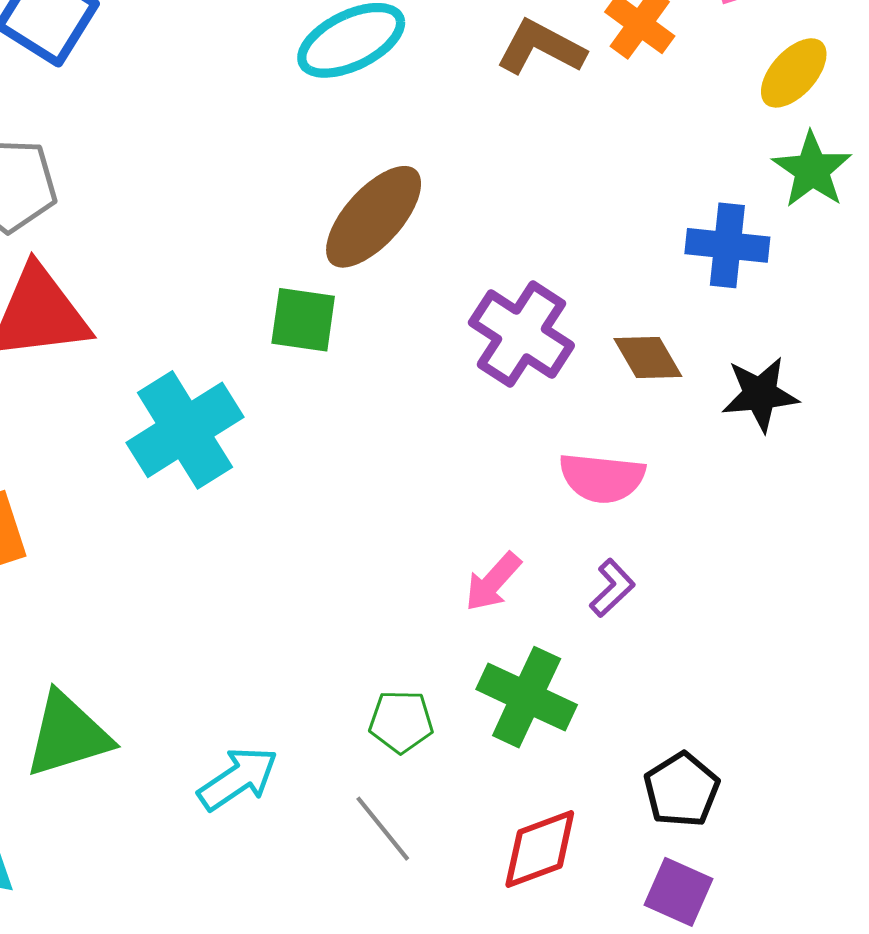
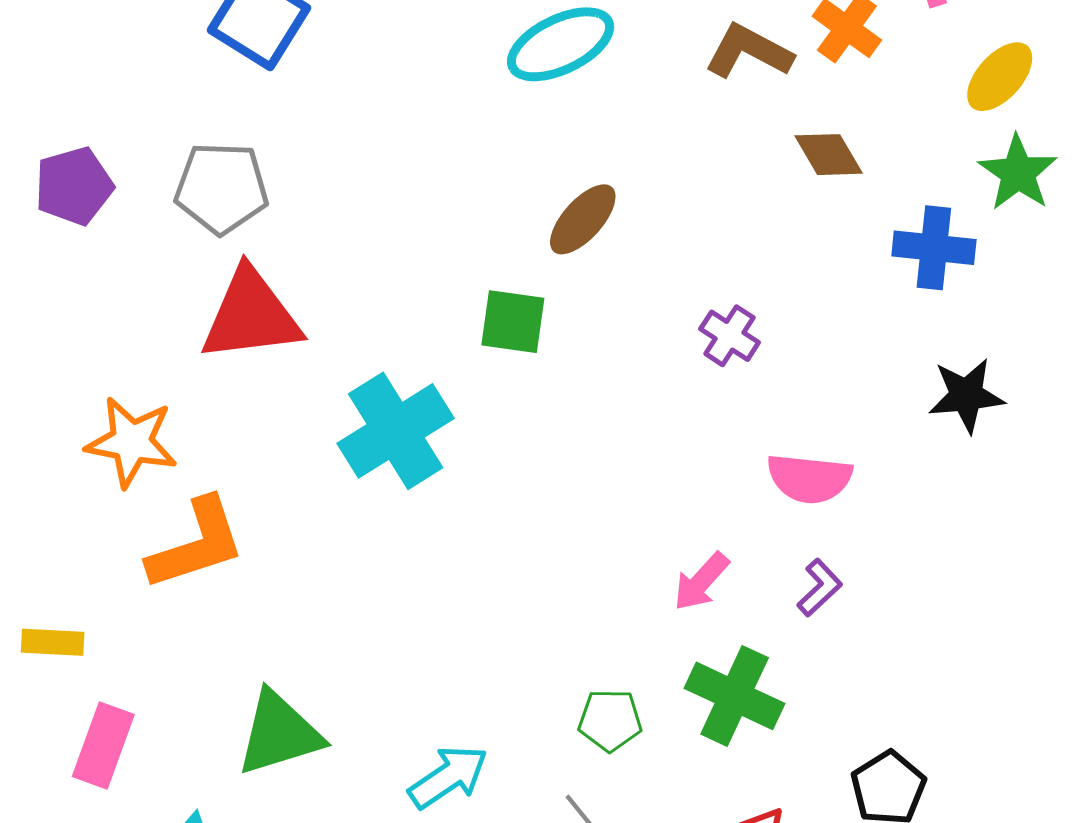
brown ellipse: (374, 217) -> (583, 219), size x0.7
purple cross: (521, 334) -> (730, 336), size x0.6
brown diamond: (648, 357) -> (829, 155), moved

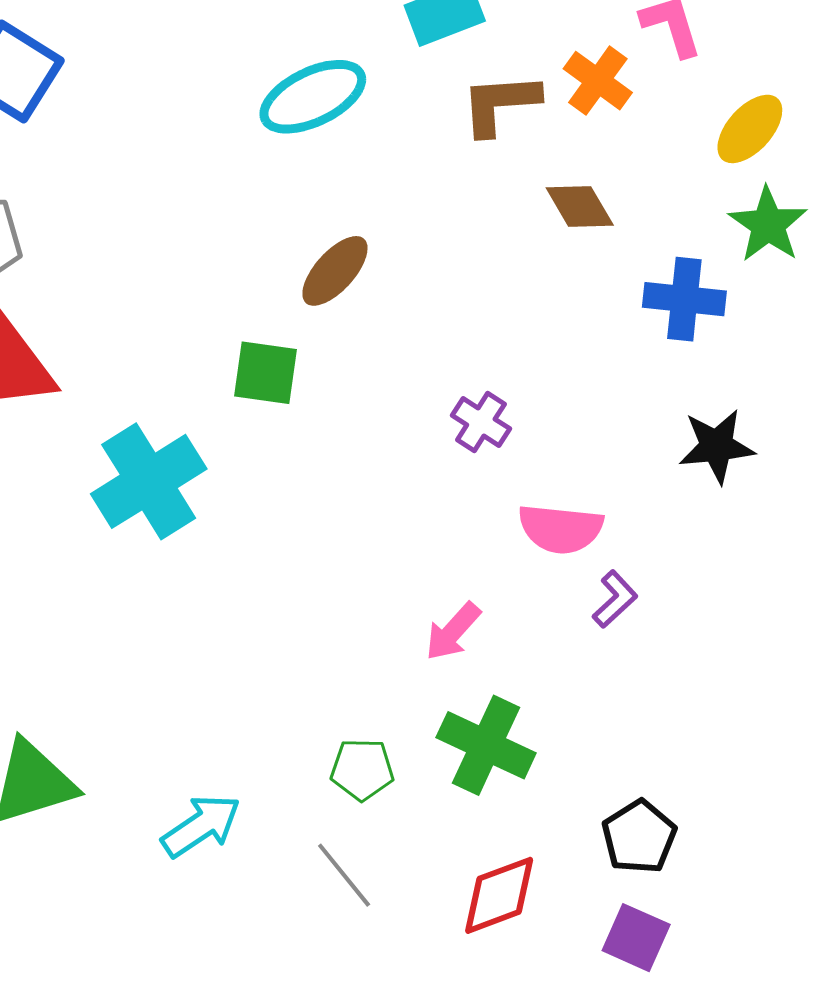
brown L-shape: (749, 51) -> (500, 104), turned -32
purple cross: (730, 336) -> (481, 422), moved
purple L-shape: (820, 588) -> (615, 599), moved

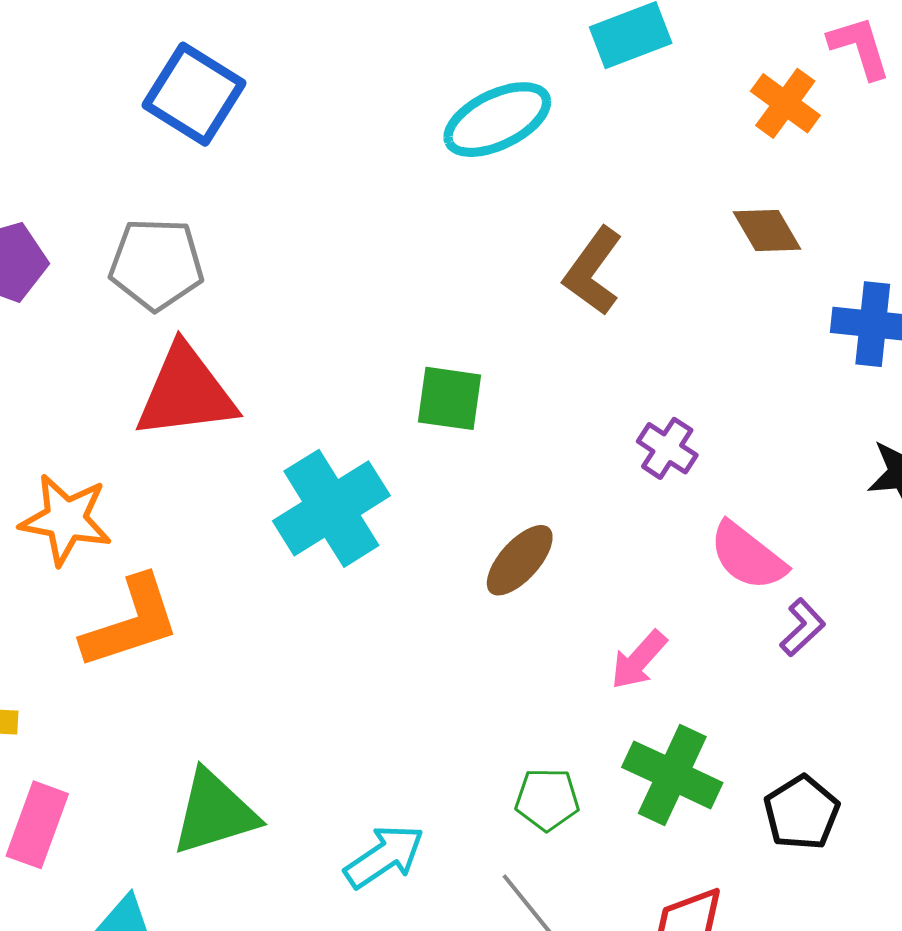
brown L-shape: (500, 104) -> (593, 271), moved, turned -50
brown ellipse: (335, 271) -> (520, 560), moved
pink semicircle: (561, 529) -> (748, 556), turned 32
black pentagon: (639, 837) -> (802, 813), moved

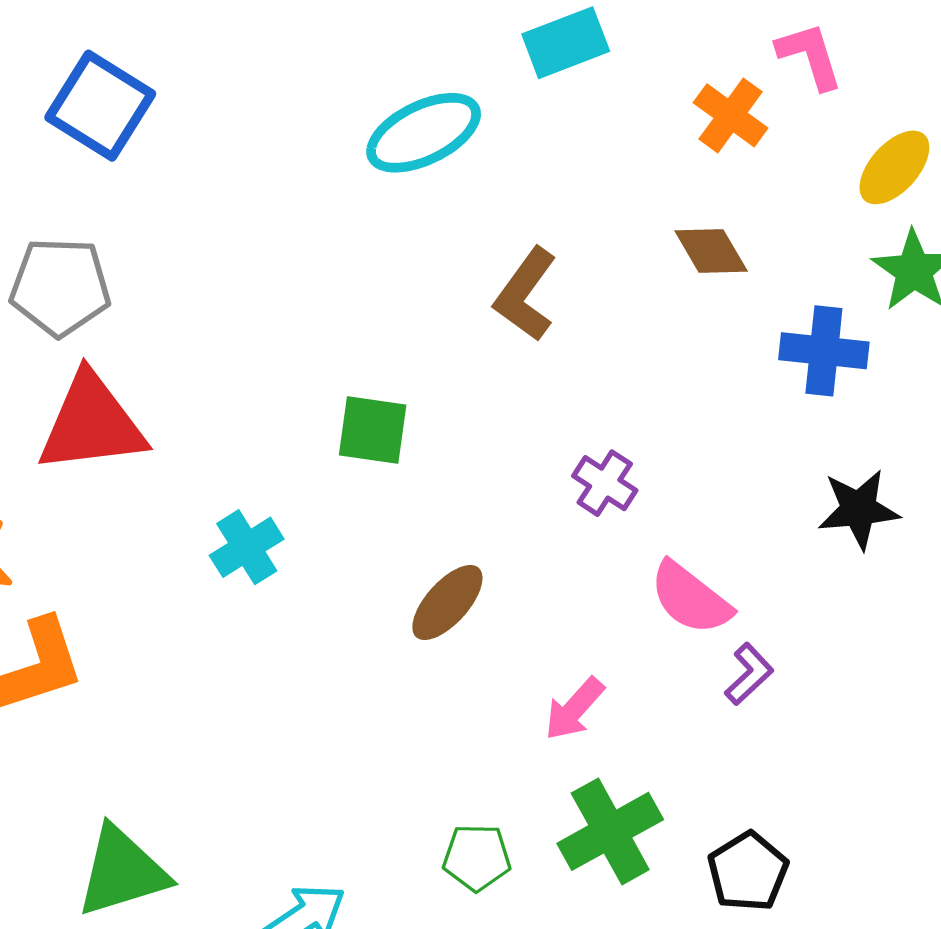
cyan cross: (331, 508) -> (247, 547), size x0.6
green cross: (672, 775) -> (610, 831), turned 36

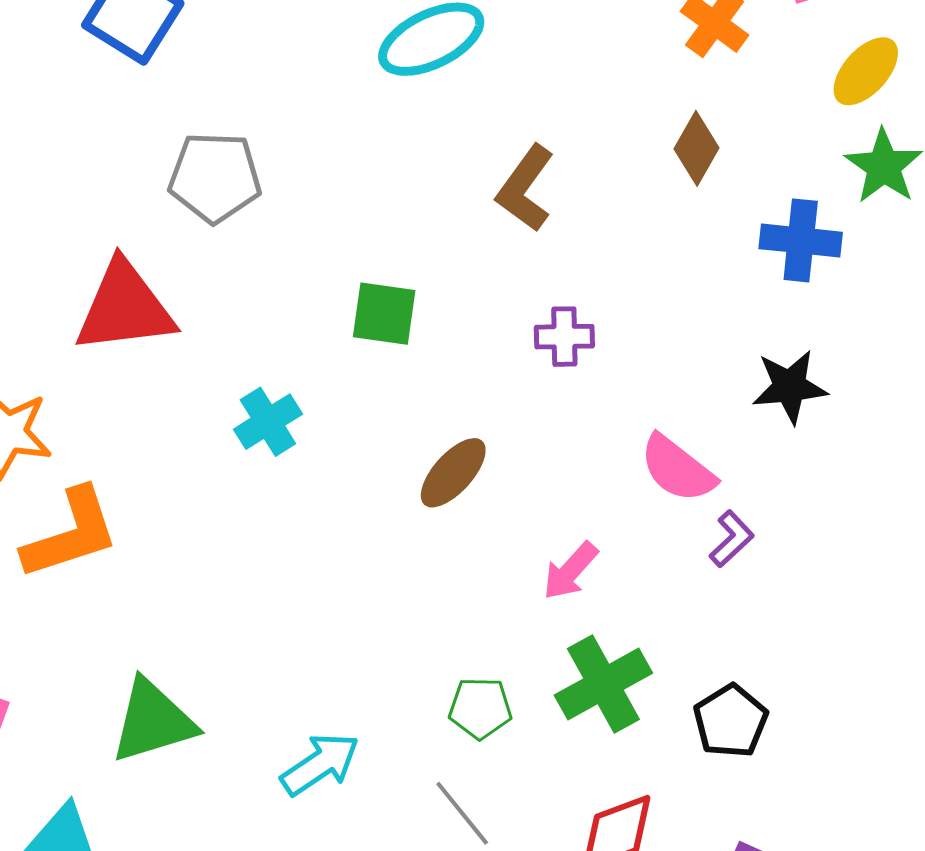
brown diamond: (711, 251) -> (697, 148), turned 60
gray pentagon: (60, 287) -> (215, 177), moved
purple cross: (605, 483) -> (564, 337), moved, turned -34
black star: (859, 509) -> (790, 387), moved

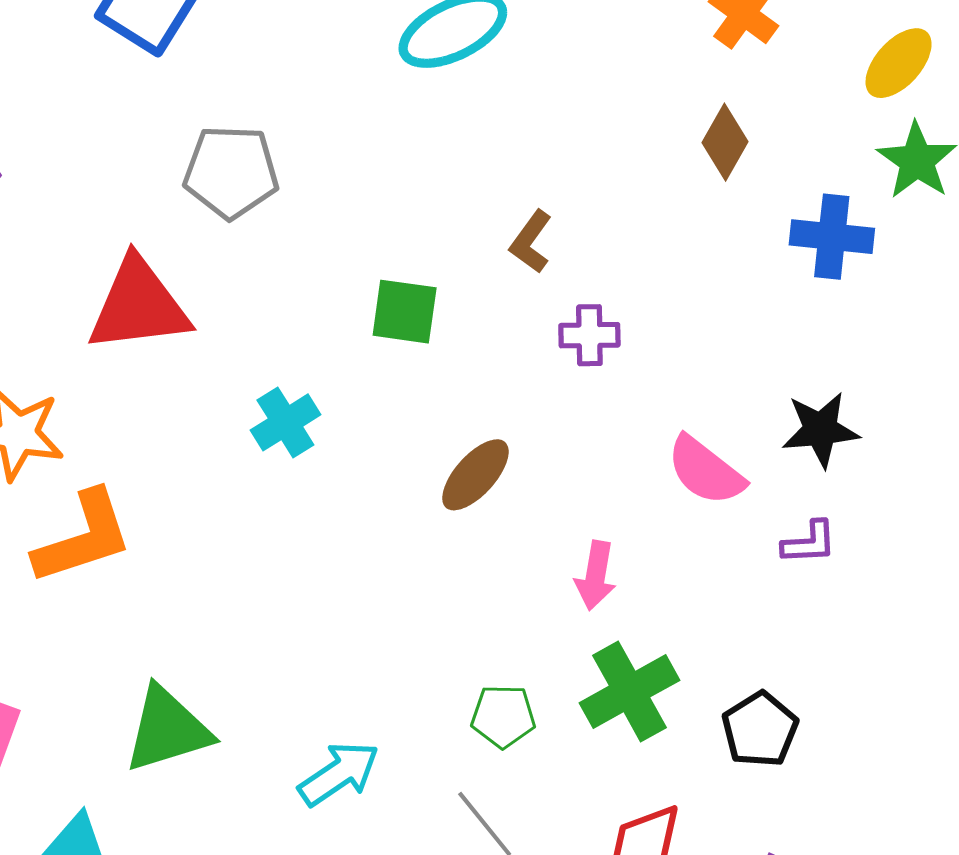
brown L-shape: (525, 188) -> (531, 242), moved, size x0.7
black star: (790, 387) -> (820, 430), moved
purple L-shape: (732, 539) -> (809, 543), moved, turned 40
pink arrow: (570, 571) -> (596, 575), turned -32

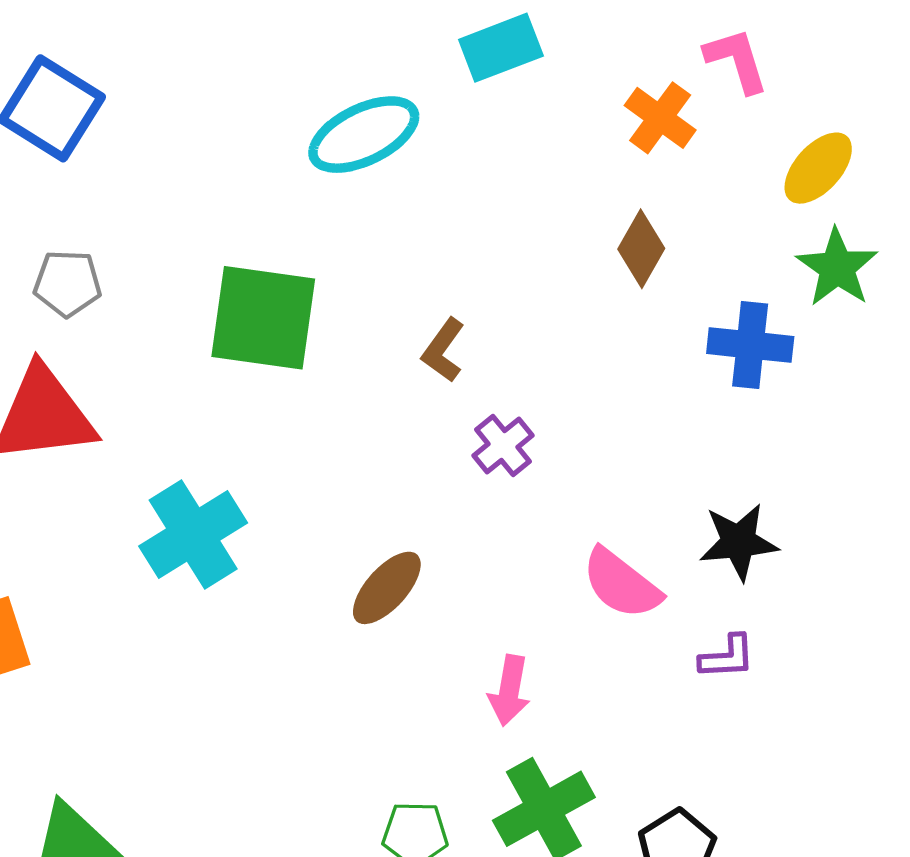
gray pentagon: (231, 172) -> (67, 283), moved, size x0.7
green square: (405, 312) -> (263, 318), moved, size x1.6
purple cross: (589, 335) -> (503, 446), turned -38
cyan cross: (285, 422) -> (193, 535), size x1.5

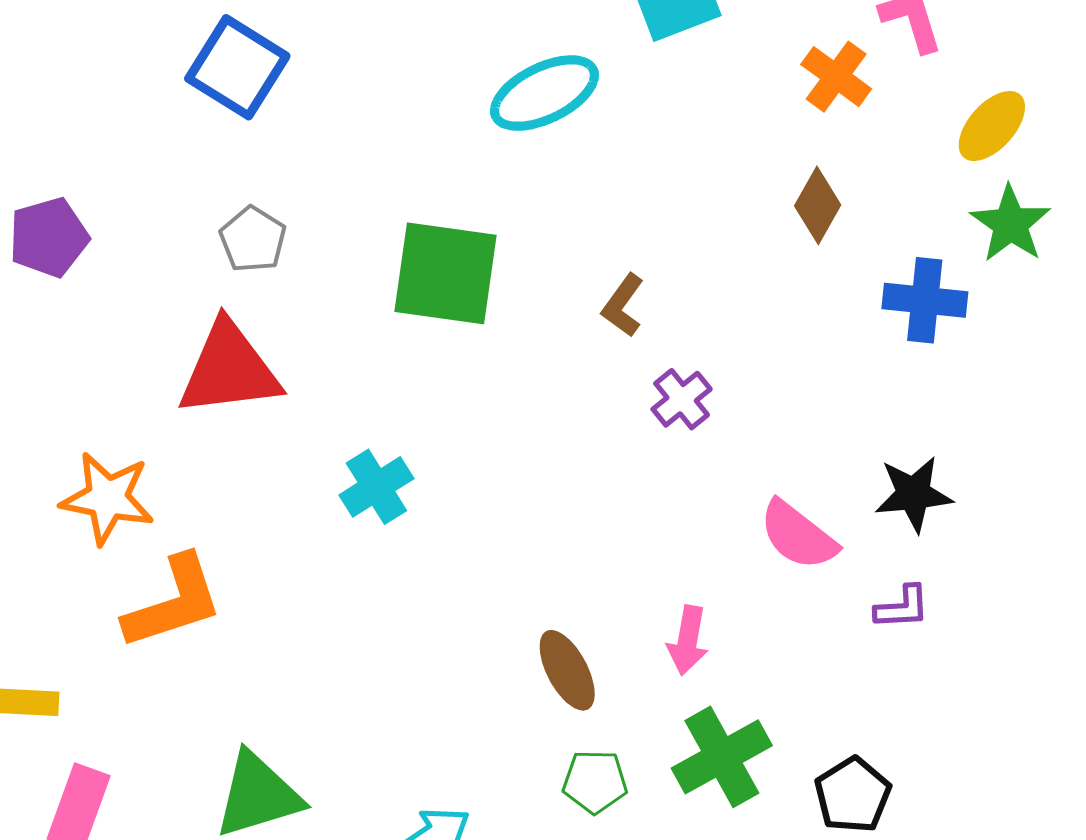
gray pentagon: (67, 283) -> (253, 239), turned 30
cyan cross: (193, 535) -> (376, 487), size x0.7
brown ellipse: (387, 588) -> (567, 670), moved, turned -70

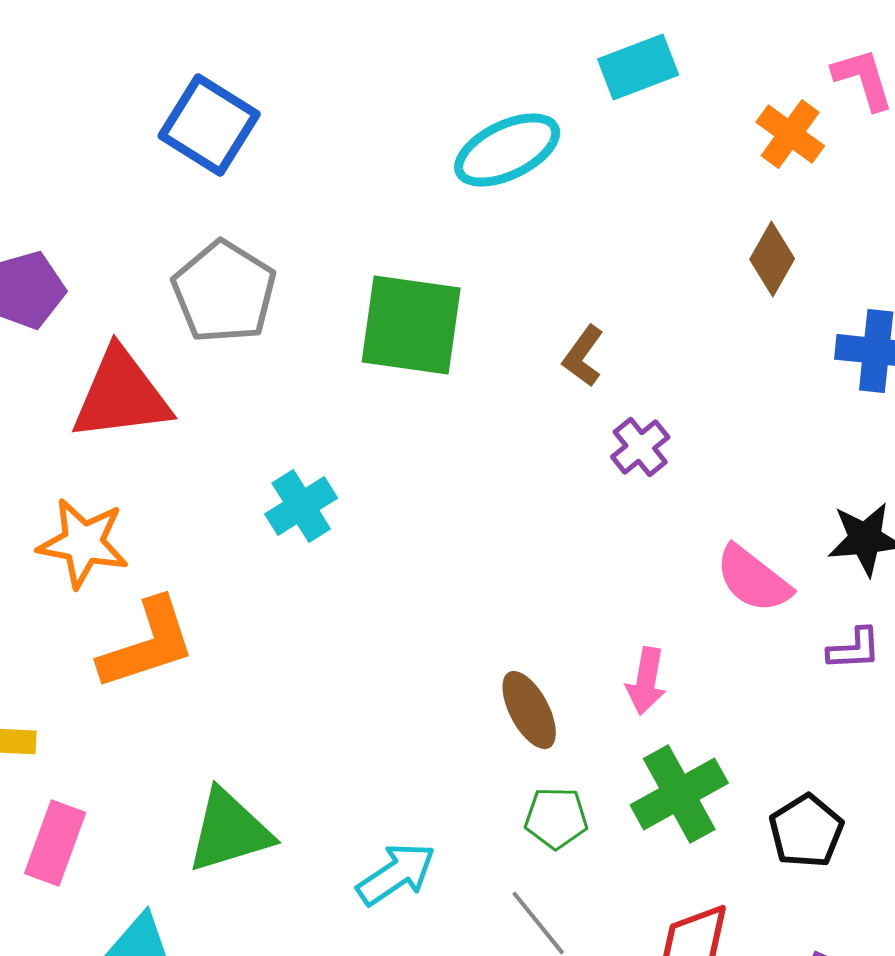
gray pentagon: (253, 239) -> (224, 292), size x1.6
red triangle: (229, 369) -> (121, 395), moved
cyan cross: (376, 487) -> (301, 506), moved

